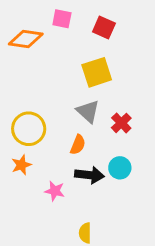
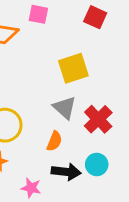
red square: (104, 27) -> (95, 17), moved
red cross: (121, 123) -> (98, 119), size x1.4

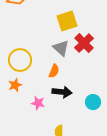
red cross: (98, 119) -> (84, 43), moved
cyan circle: (97, 164) -> (93, 102), moved

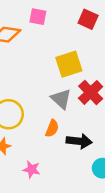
black arrow: (62, 92) -> (79, 141), moved

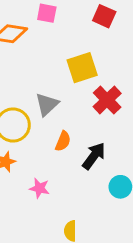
gray triangle: (61, 99) -> (47, 104), moved, turned 35
black arrow: (79, 141) -> (94, 156), turned -60

